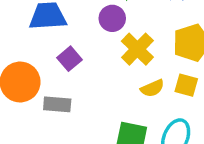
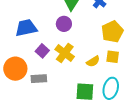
yellow cross: (137, 49) -> (65, 53), moved

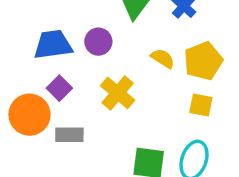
purple circle: (64, 24) -> (98, 42), moved
purple square: (42, 51) -> (59, 88), moved
yellow semicircle: (93, 61) -> (163, 58), moved, turned -120

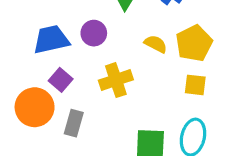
yellow cross: (118, 93) -> (116, 80), turned 36
gray rectangle: (69, 135) -> (74, 123), turned -70

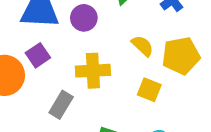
yellow square: (195, 85) -> (149, 90), moved
gray rectangle: (74, 123) -> (61, 105), moved

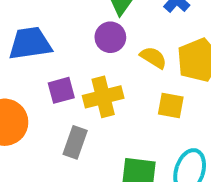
purple circle: (84, 18) -> (110, 37), moved
purple square: (38, 55) -> (61, 90), moved, turned 30

